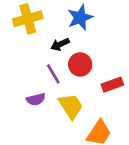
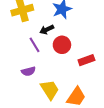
purple line: (53, 74) -> (34, 45), moved
yellow trapezoid: (71, 106) -> (50, 90), moved

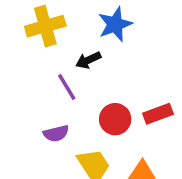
red circle: (62, 45) -> (115, 119), moved

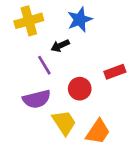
red rectangle: (158, 114) -> (115, 72), moved
purple semicircle: (56, 133) -> (37, 99), size x1.5

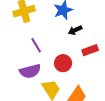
black arrow: (60, 46) -> (75, 30), moved

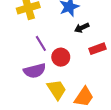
red circle: (63, 63) -> (61, 57), moved

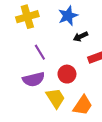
red circle: (61, 57) -> (67, 74), moved

